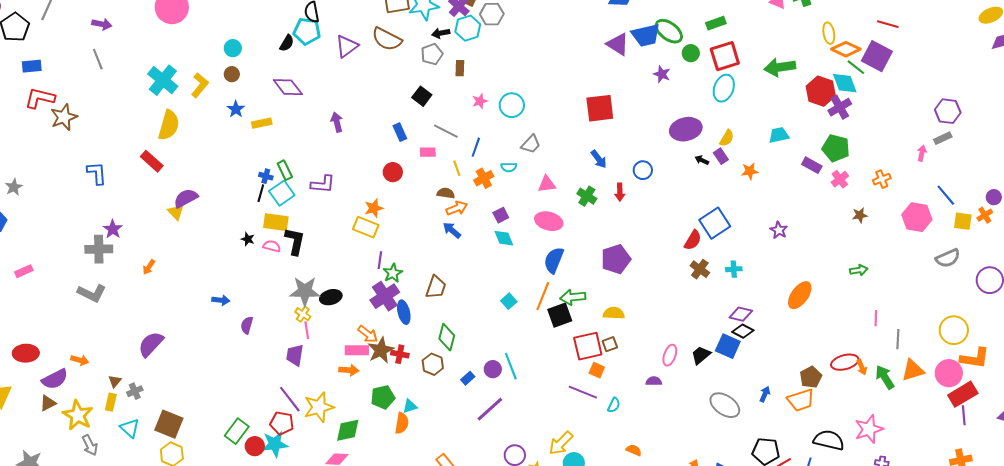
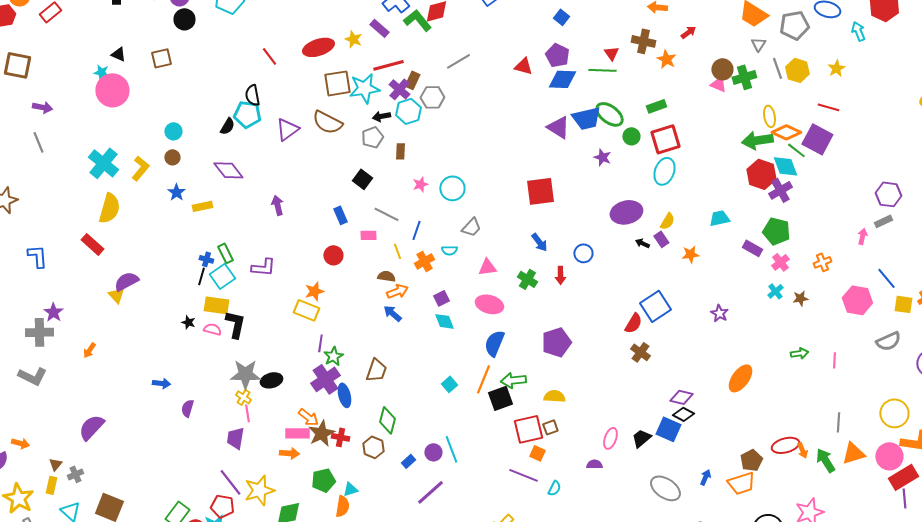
green arrow: (780, 67) -> (757, 140), moved
cyan cross: (734, 269) -> (775, 291), moved, turned -35
pink line: (876, 318) -> (834, 360), moved

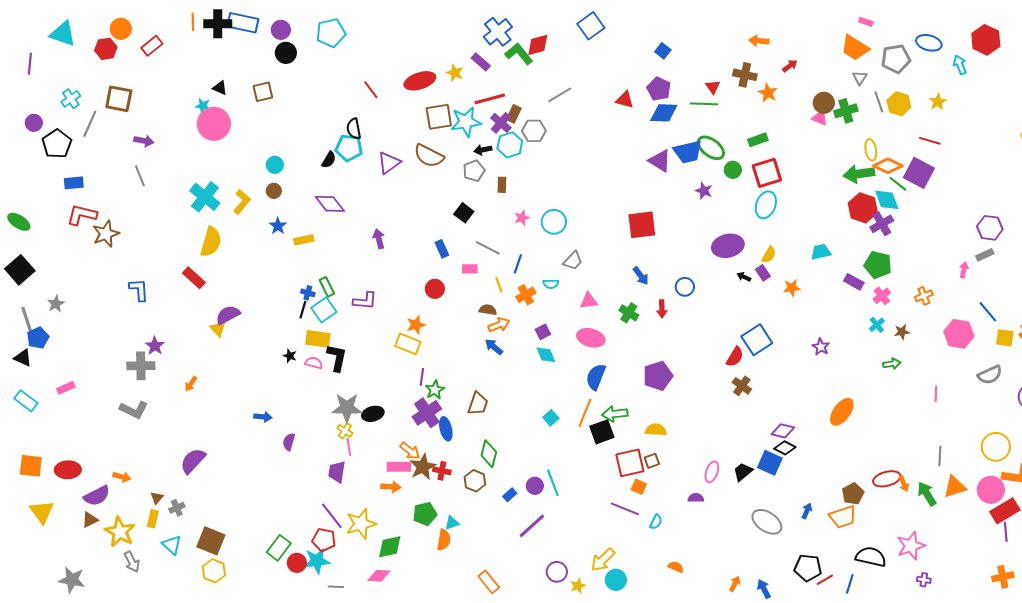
green arrow: (799, 353) -> (892, 364), moved

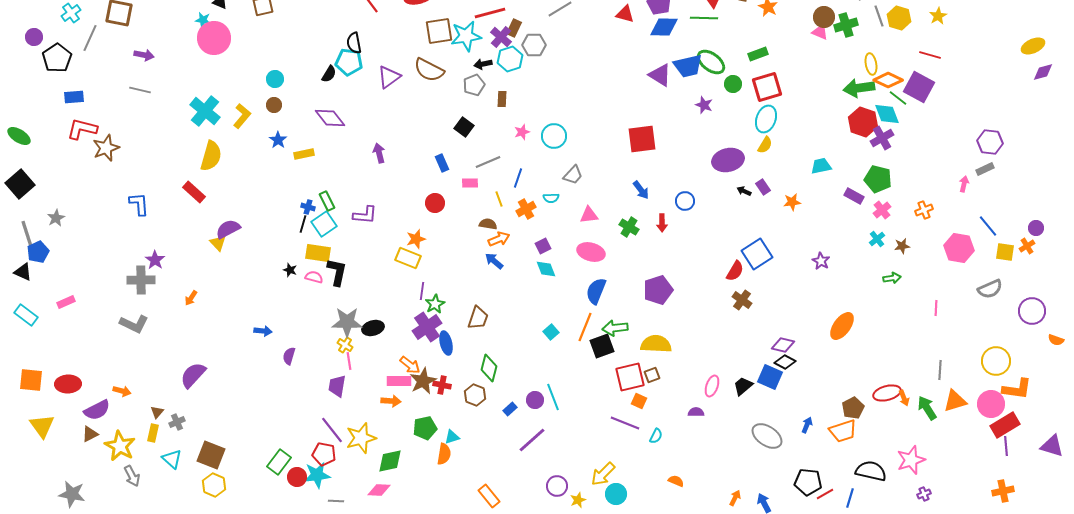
gray line: (140, 176) -> (140, 90), turned -55
gray line: (488, 248) -> (488, 162), turned -50
yellow semicircle: (769, 255) -> (765, 145), moved
yellow semicircle: (656, 430) -> (656, 344), size x1.4
purple cross: (924, 580) -> (924, 494), turned -32

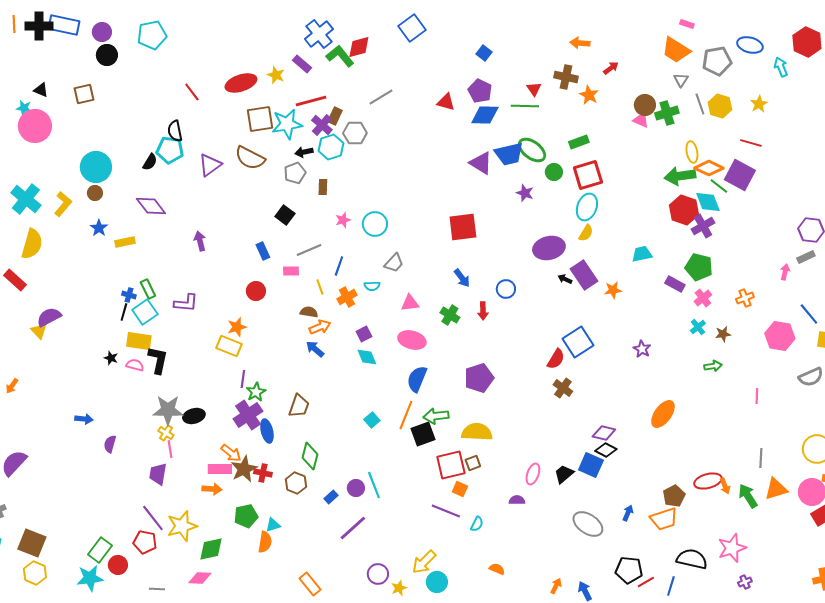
cyan circle: (275, 79) -> (96, 167), size x1.8
purple rectangle: (763, 187) -> (584, 275), size x1.8
cyan star: (317, 475) -> (90, 578), moved

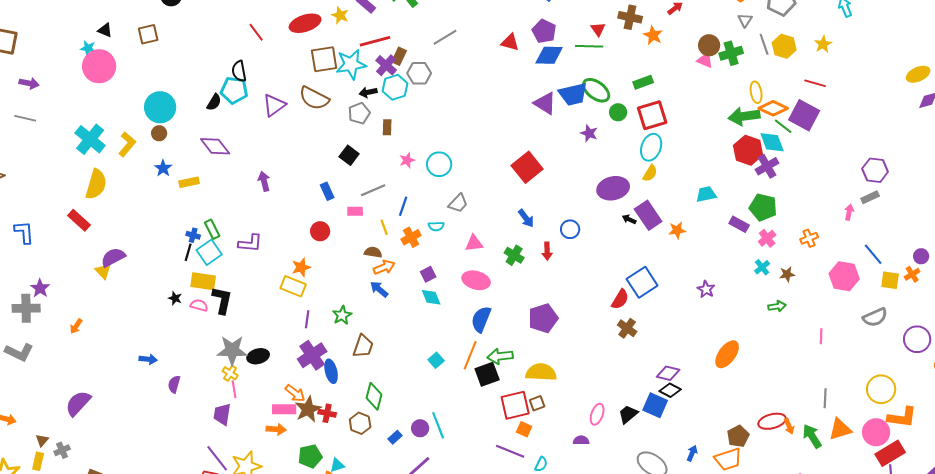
red square: (463, 227) -> (527, 167), turned -32
green star: (256, 392) -> (342, 315), moved

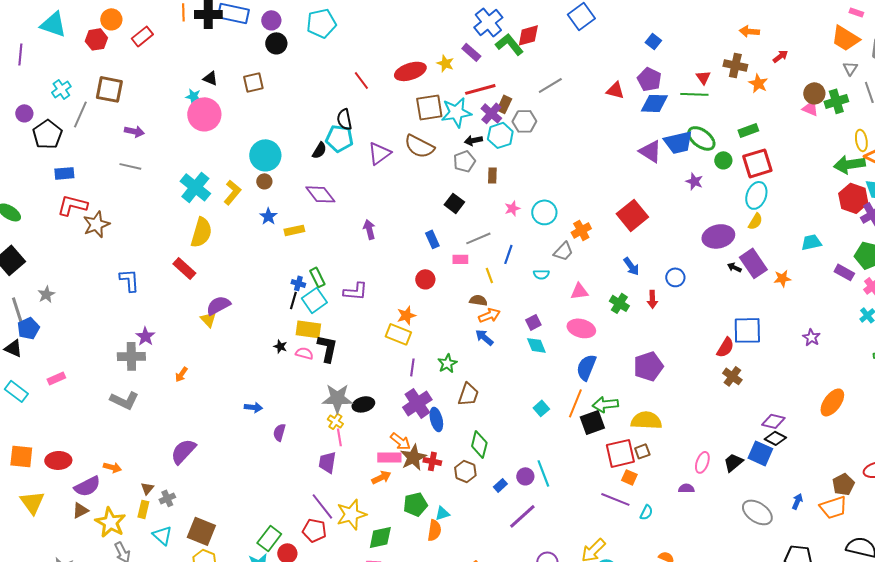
orange cross: (411, 237) -> (581, 230), moved
blue square: (642, 282) -> (747, 330), turned 32
orange arrow: (276, 429) -> (381, 477), turned -30

